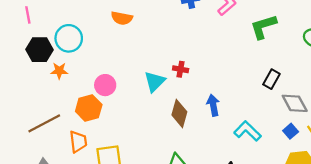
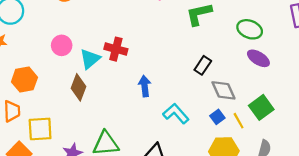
red cross: (181, 69) -> (116, 49), size x1.5
pink circle: (105, 85) -> (62, 45), moved
brown diamond: (179, 113) -> (79, 87), moved

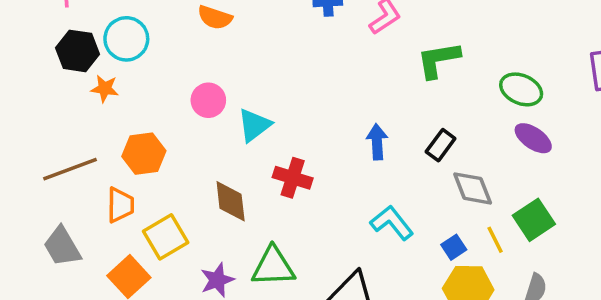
red cross: (116, 49) -> (293, 178), moved
blue arrow: (145, 86) -> (377, 142), moved
brown diamond: (79, 87) -> (231, 201), moved, turned -30
blue square: (217, 117) -> (454, 247), moved
yellow square: (40, 129) -> (166, 237), turned -30

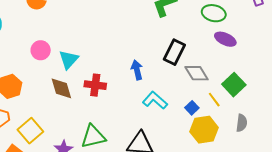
blue arrow: (377, 142) -> (137, 70), moved
black rectangle: (441, 145) -> (174, 52), size x1.4
brown diamond: (231, 201) -> (61, 88), moved

